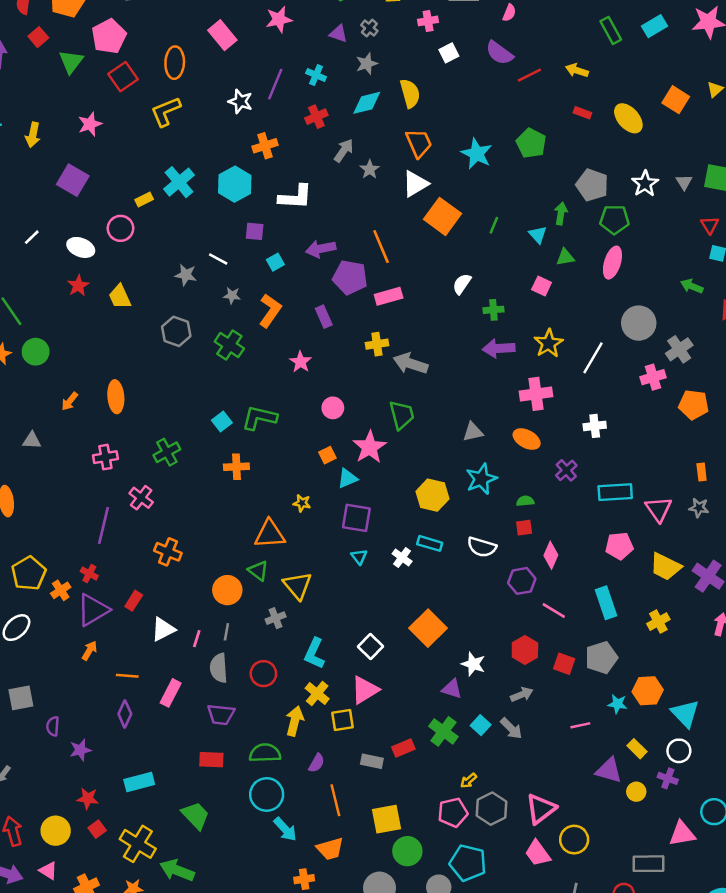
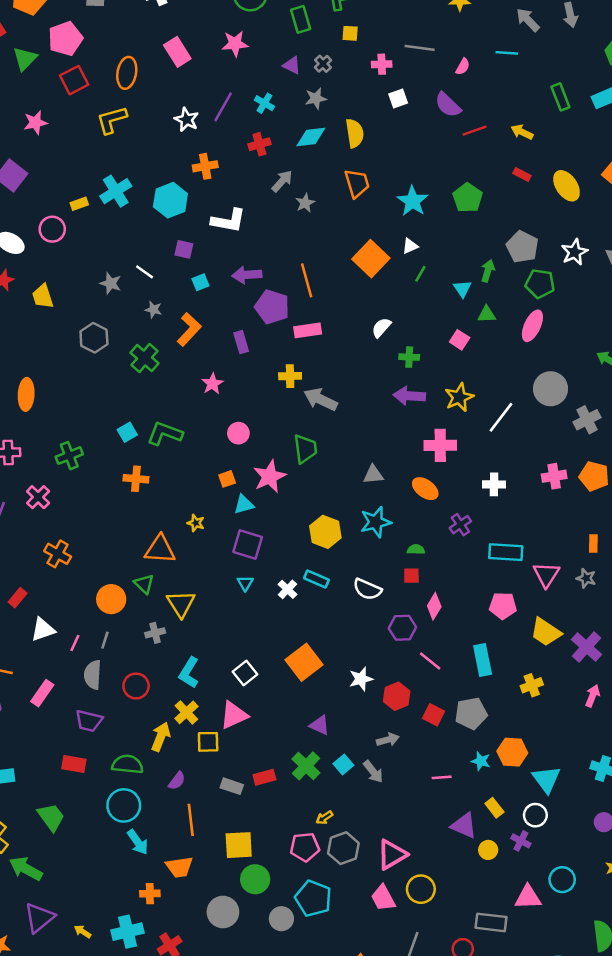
white triangle: (415, 184) -> (410, 246), moved, size x0.6
pink cross: (653, 377) -> (554, 476), moved
white star: (473, 664) -> (361, 679), moved, turned 30

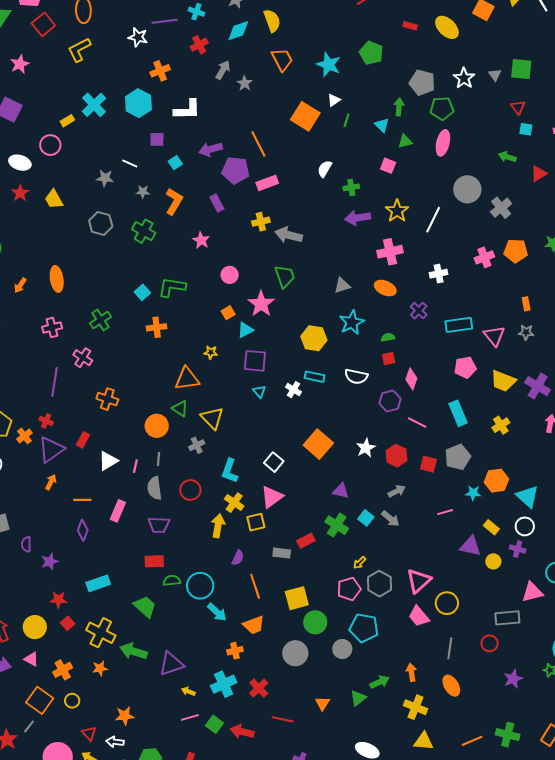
purple line: (223, 107) -> (165, 21), turned 65
green semicircle: (127, 764) -> (172, 581), moved, size x0.7
purple triangle: (39, 918) -> (171, 664), moved, turned 32

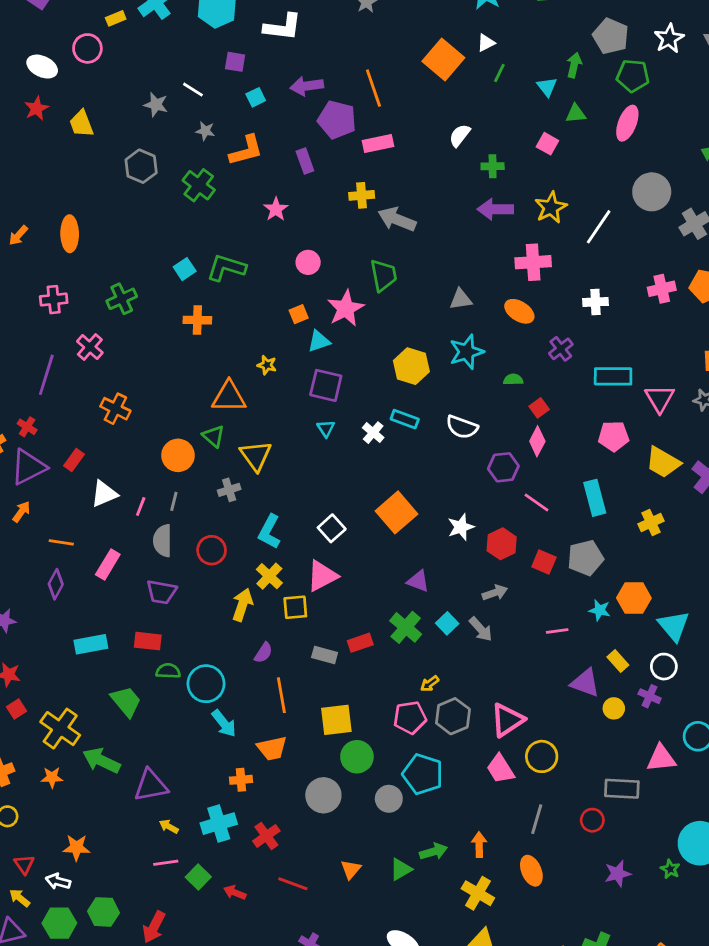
orange L-shape: (174, 201) -> (246, 150), turned 36
red square: (389, 359) -> (539, 408), moved, turned -32
cyan rectangle: (98, 583) -> (91, 644), moved
red arrow: (242, 732) -> (235, 893), size x0.7

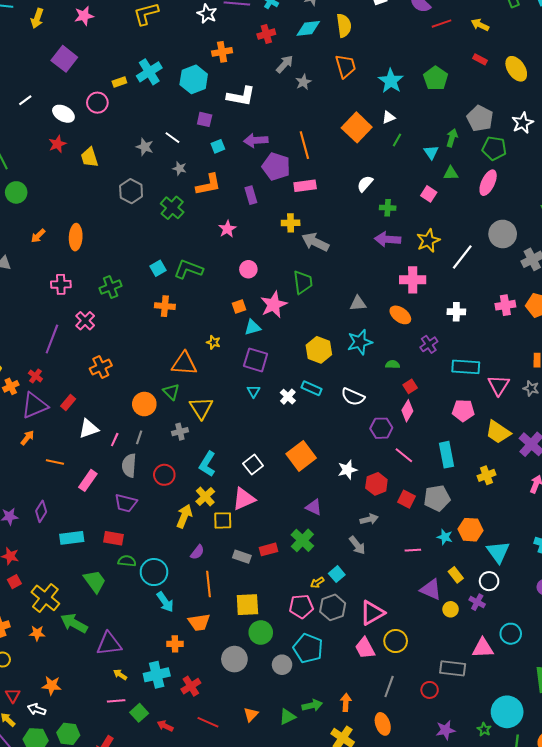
orange cross: (115, 409) -> (101, 367), turned 35
purple diamond: (56, 584) -> (41, 511), moved
cyan square: (447, 623) -> (337, 574), moved

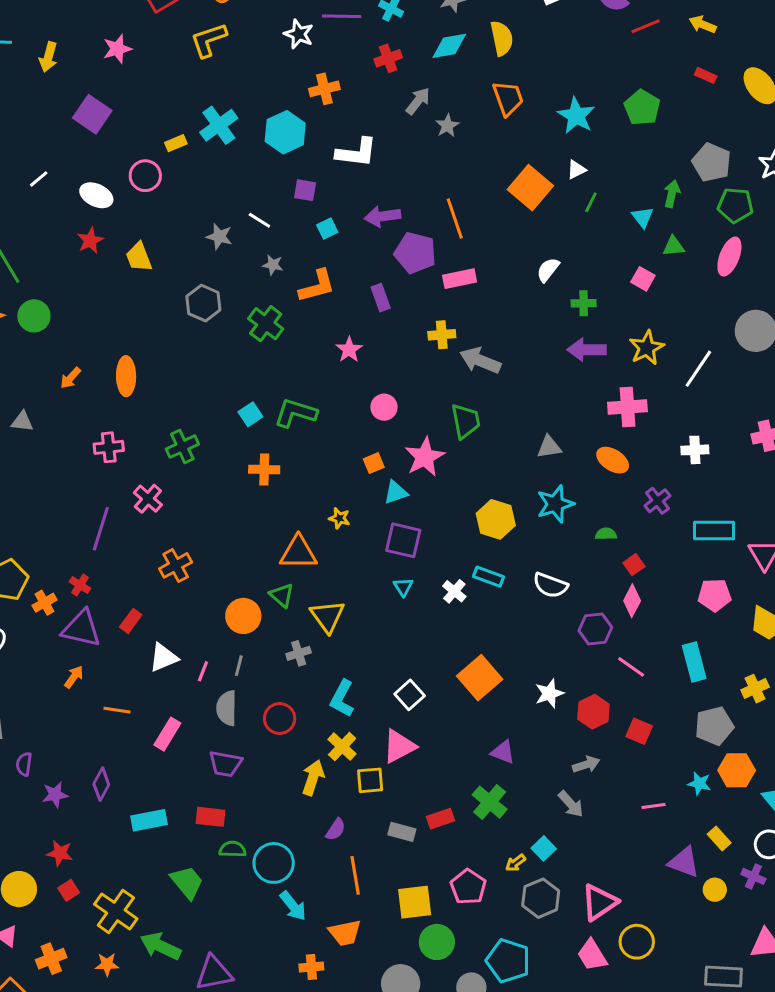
purple triangle: (34, 405) -> (81, 629), turned 40
gray pentagon: (437, 498) -> (714, 726), moved
pink pentagon: (301, 606) -> (468, 887), moved, turned -30

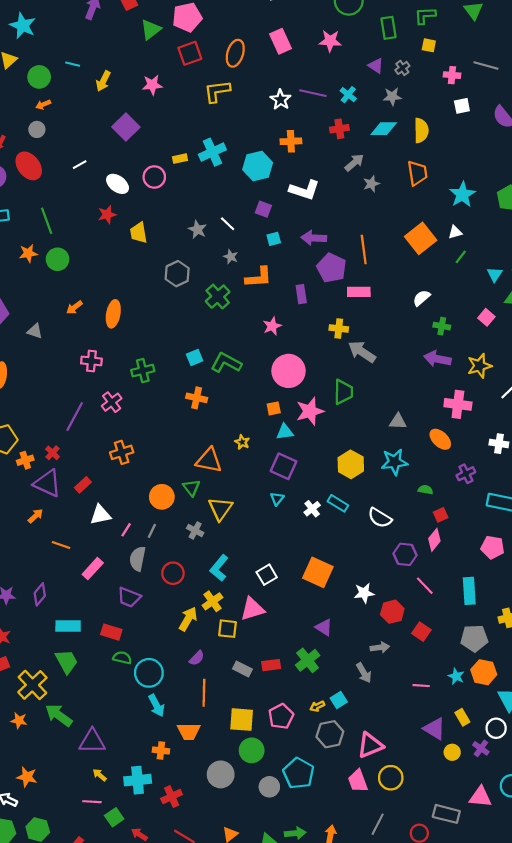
pink circle: (384, 407) -> (289, 371), size x1.8
gray cross: (299, 653) -> (195, 530), turned 35
orange square: (480, 678) -> (318, 572), turned -36
green trapezoid: (187, 882) -> (67, 661), moved

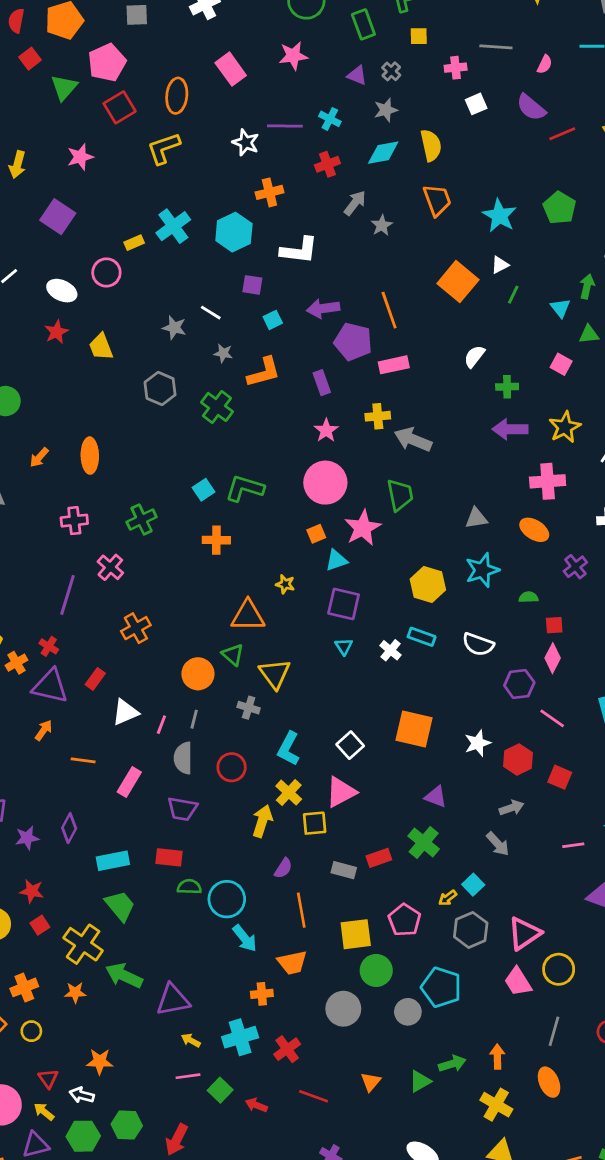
pink star: (272, 326) -> (326, 430), moved
red square: (441, 515) -> (554, 625), turned 32

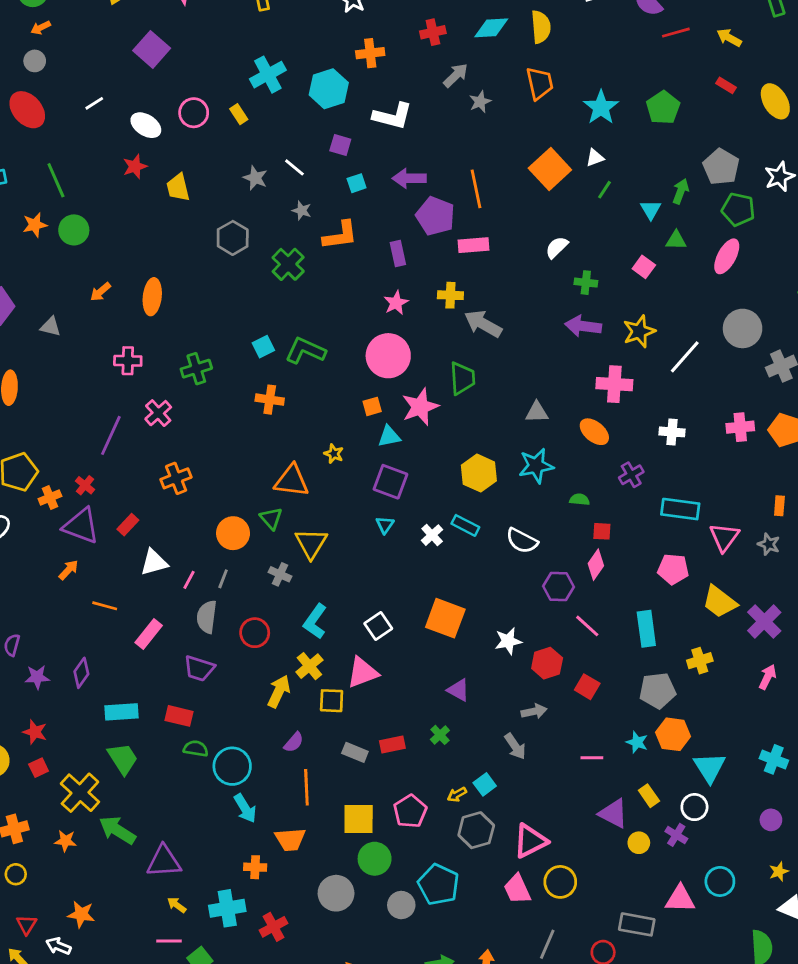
yellow rectangle: (134, 243) -> (239, 114), moved, turned 72
green cross: (424, 843) -> (440, 735), size x0.6

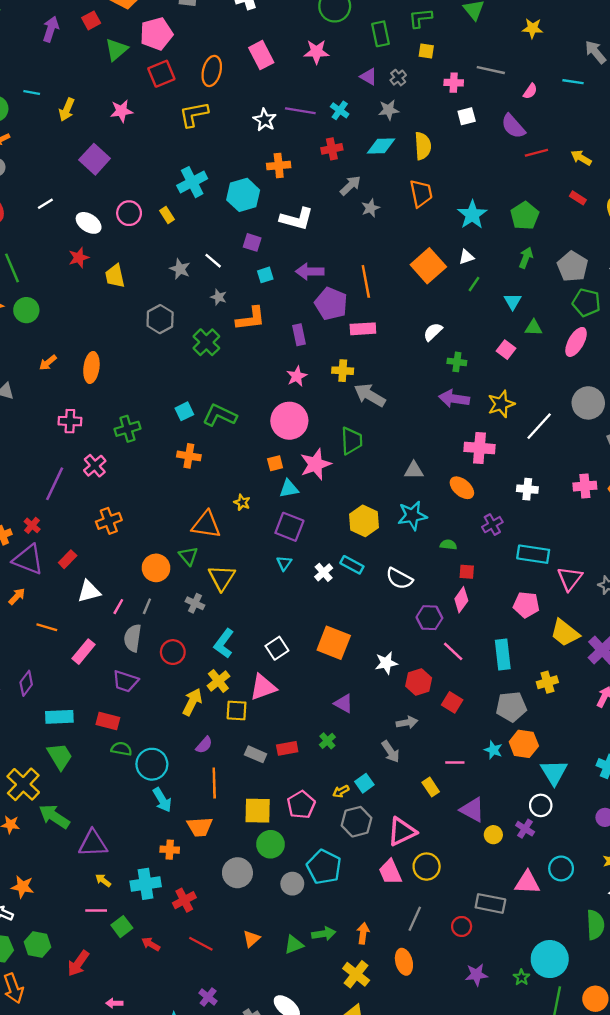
green arrow: (681, 191) -> (526, 258), moved
yellow rectangle: (649, 796) -> (431, 787), moved

